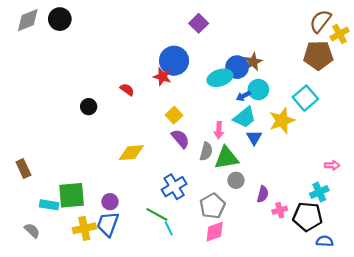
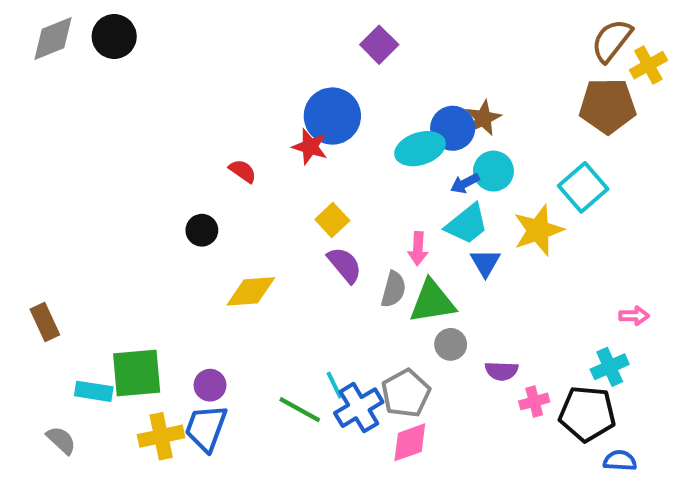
black circle: (89, 107) -> (202, 230), moved
blue cross: (174, 187) -> (359, 408), moved
purple semicircle: (263, 194) -> (502, 371), turned 77
cyan line: (169, 228) -> (334, 385), moved

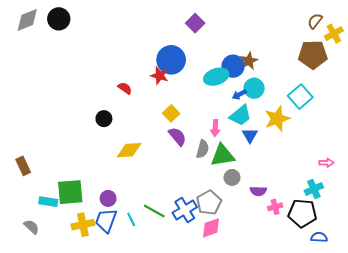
brown semicircle: (612, 41) -> (315, 21), size x0.7
cyan line: (334, 385) -> (131, 219), moved

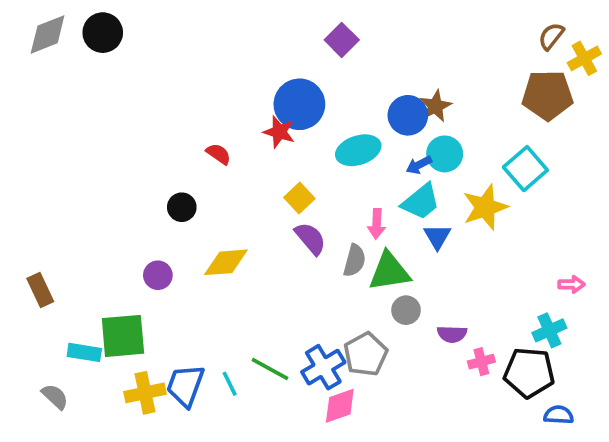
cyan ellipse: (216, 77) -> (358, 150), moved
purple circle: (108, 198) -> (158, 275), moved
pink diamond: (211, 228) -> (340, 406), moved

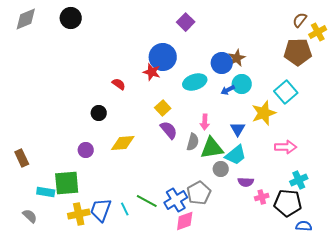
black circle: (103, 33) -> (71, 18), moved
cyan trapezoid: (421, 202) -> (236, 155), moved
pink arrow: (571, 284) -> (286, 147), moved, size x1.5

